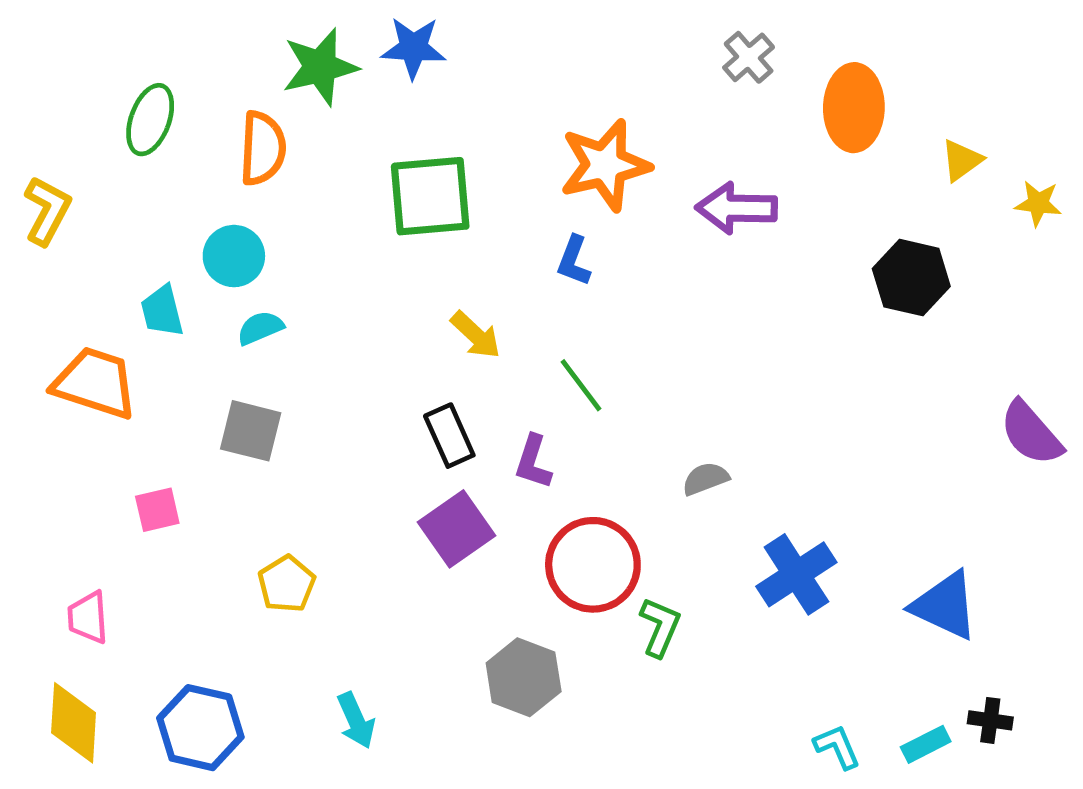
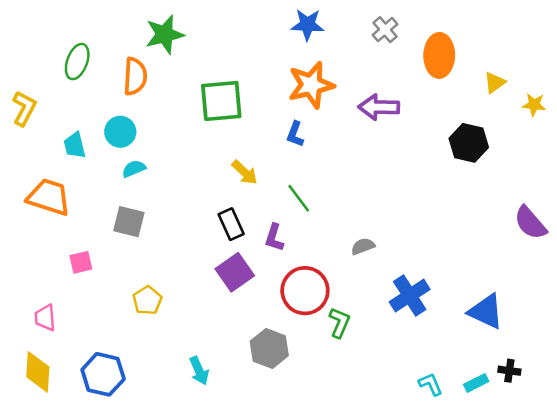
blue star: (413, 48) -> (307, 25), moved
cyan trapezoid: (162, 311) -> (75, 145), moved
cyan arrow: (356, 720) -> (199, 371), moved

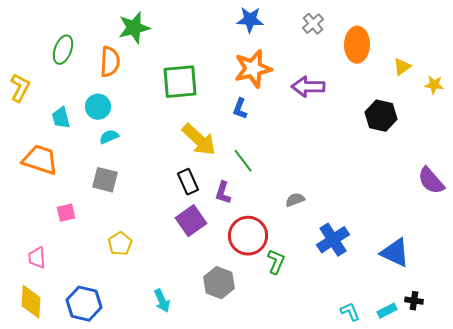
yellow arrow: (245, 172) -> (199, 140), size x1.6

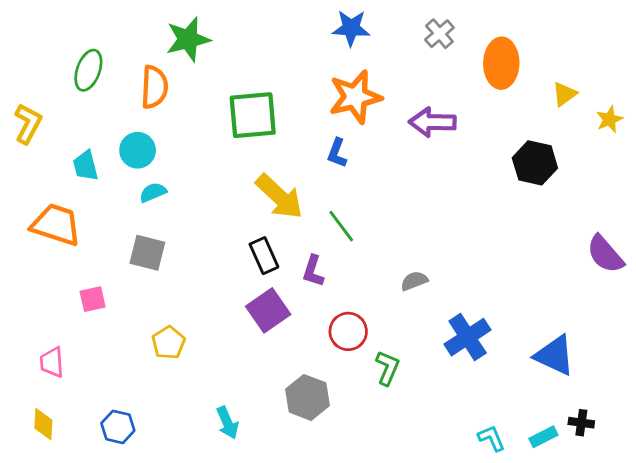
yellow star: (434, 85) -> (609, 119), turned -30
red circle: (248, 236) -> (348, 331), size x0.7
yellow diamond: (31, 302) -> (43, 424), size x0.7
blue hexagon: (84, 304) -> (118, 427), size x0.7

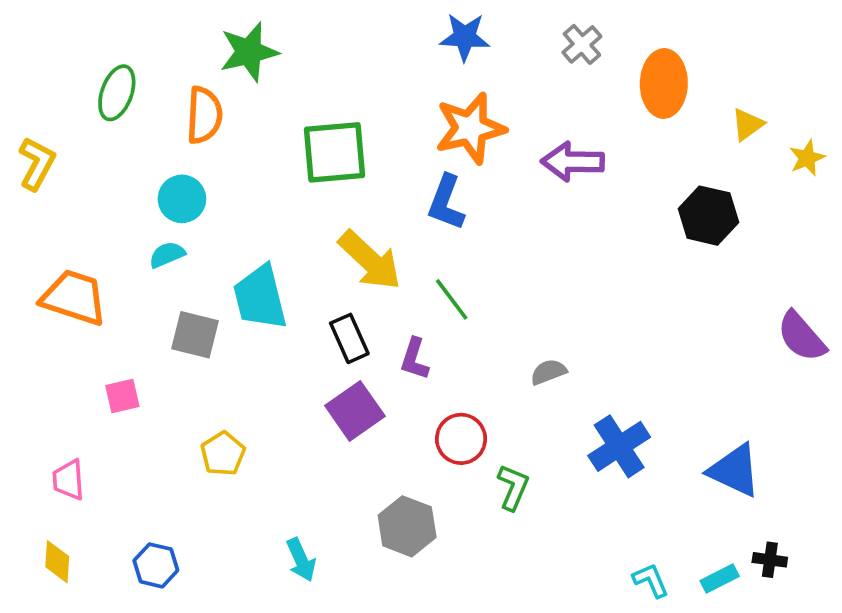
blue L-shape: (337, 153) -> (446, 203), size x1.4
cyan trapezoid: (86, 166) -> (260, 297), moved, size x1.6
cyan semicircle: (153, 192) -> (167, 255), moved

